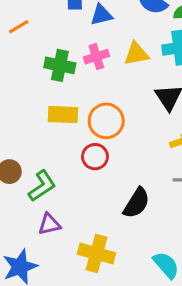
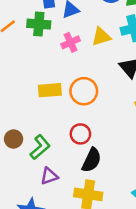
green cross: (60, 65) -> (39, 24), moved
red circle: (95, 157) -> (80, 134), moved
black semicircle: (136, 203) -> (92, 160), moved

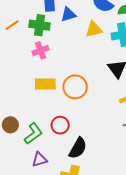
yellow triangle: (101, 37) -> (94, 29), moved
pink cross: (71, 42) -> (41, 50), moved
red circle: (80, 134) -> (60, 125), moved

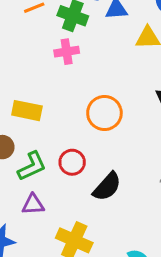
yellow rectangle: (45, 84) -> (27, 111), moved
black semicircle: (78, 148) -> (107, 187), moved

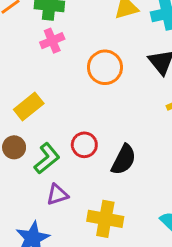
yellow rectangle: (27, 111) -> (29, 107), turned -36
orange circle: (104, 113) -> (105, 67), moved

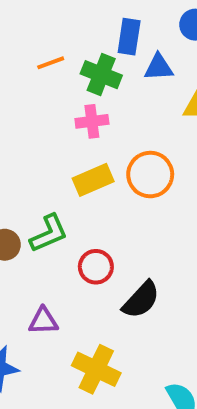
yellow rectangle: (29, 107) -> (93, 180), moved
green L-shape: (47, 158) -> (49, 233), moved

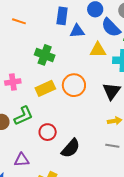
orange line: (51, 63) -> (19, 21), moved, turned 40
green cross: (101, 75) -> (45, 55), moved
pink cross: (92, 121) -> (13, 82), moved

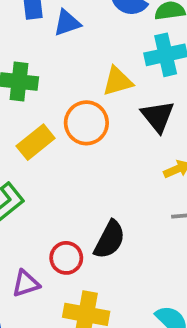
yellow triangle: (98, 50) -> (118, 81), moved
red circle: (48, 132) -> (66, 258), moved

